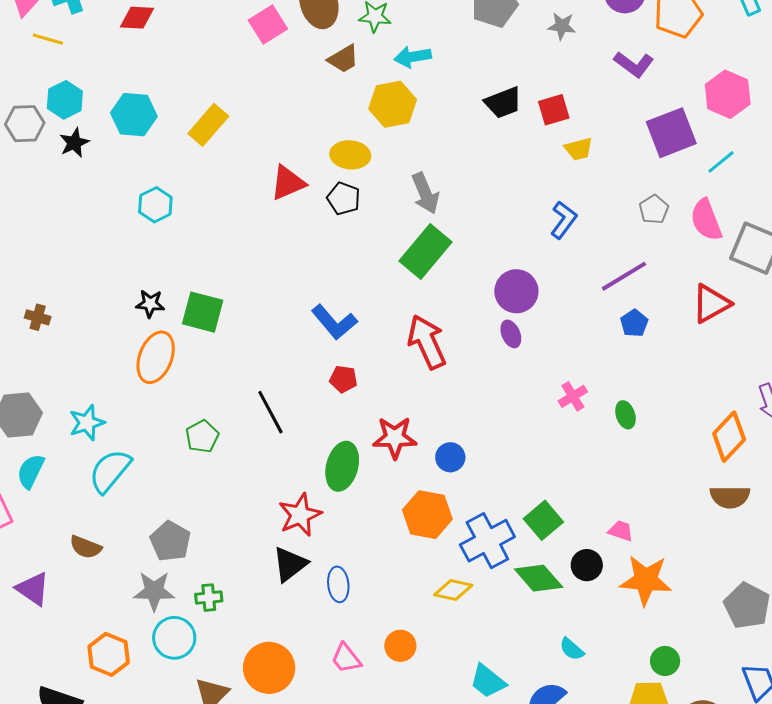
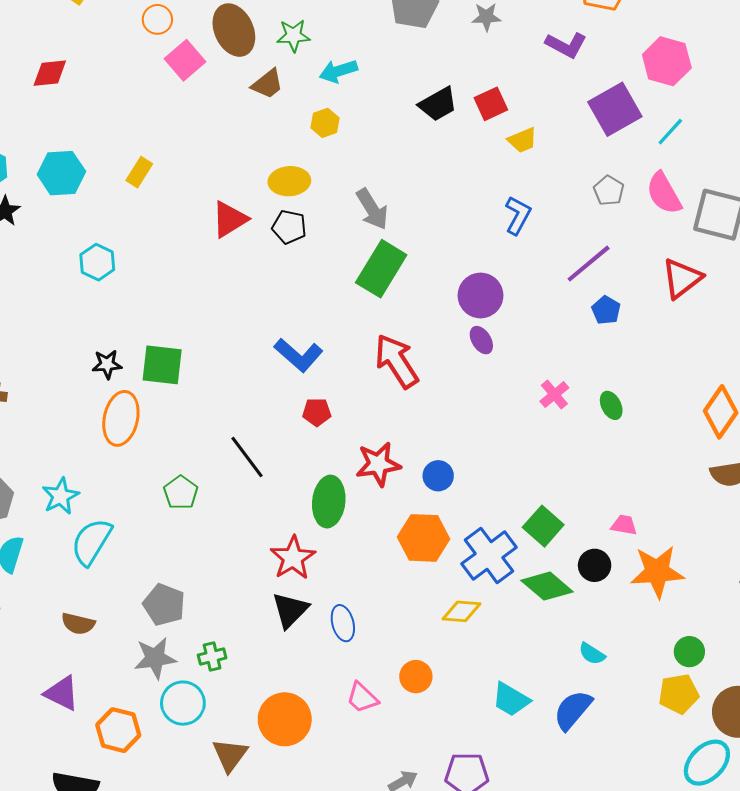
yellow hexagon: (393, 104) -> (325, 123), size x0.6
yellow rectangle: (208, 125) -> (139, 172), size x0.7
purple triangle: (33, 589) -> (62, 693), moved

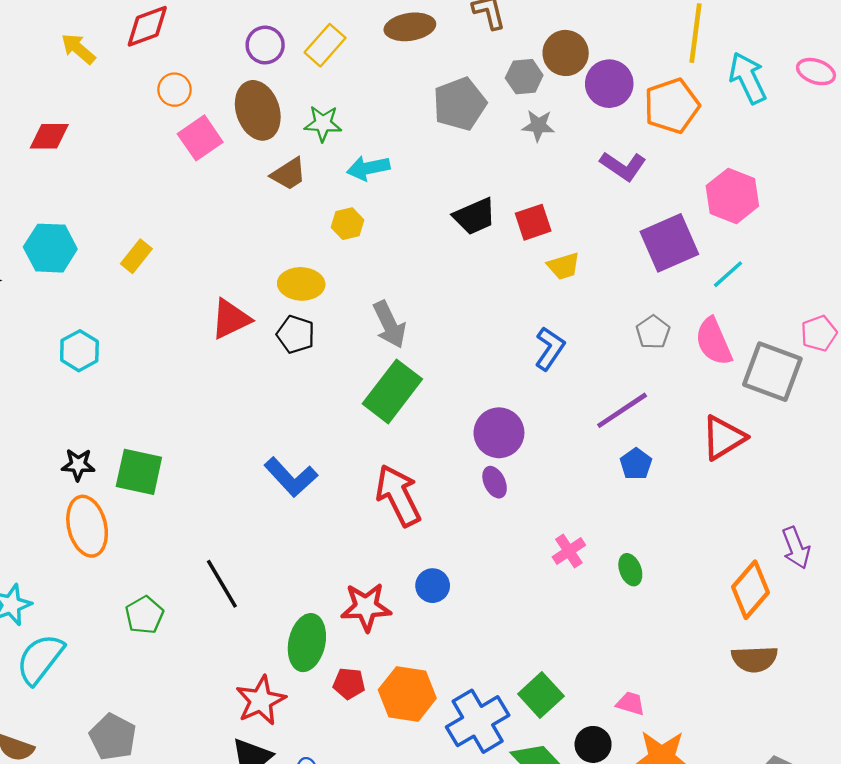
red pentagon: (317, 412) -> (349, 684), moved
orange ellipse: (121, 418) -> (87, 526), turned -32
blue circle: (438, 476) -> (433, 586), moved

